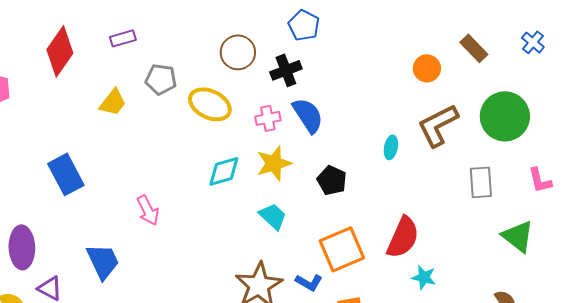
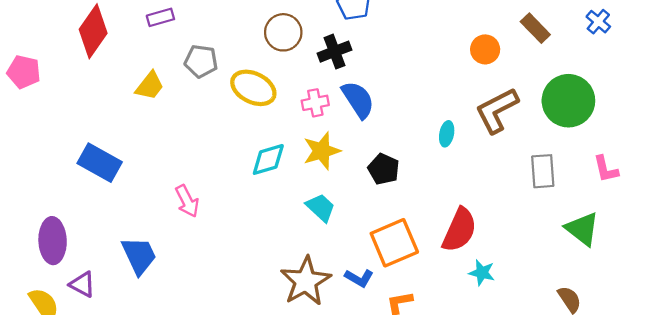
blue rectangle: (66, 174) -> (100, 163), turned -33

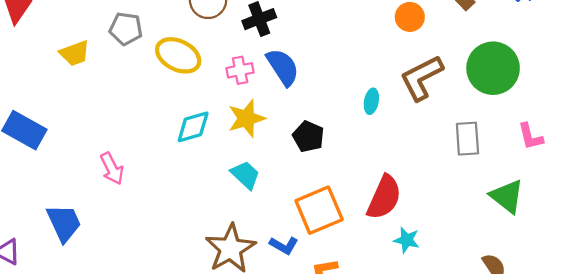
yellow trapezoid: (150, 86) -> (75, 53), turned 32

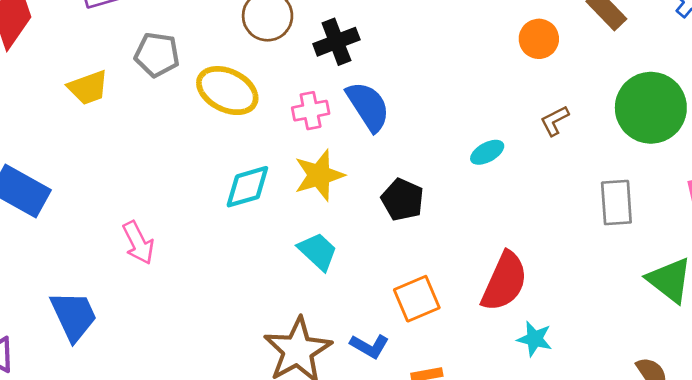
brown L-shape: (422, 78) -> (555, 121), size x0.5
cyan ellipse: (371, 101) -> (487, 152), turned 50
orange square: (319, 210) -> (417, 299), size x0.7

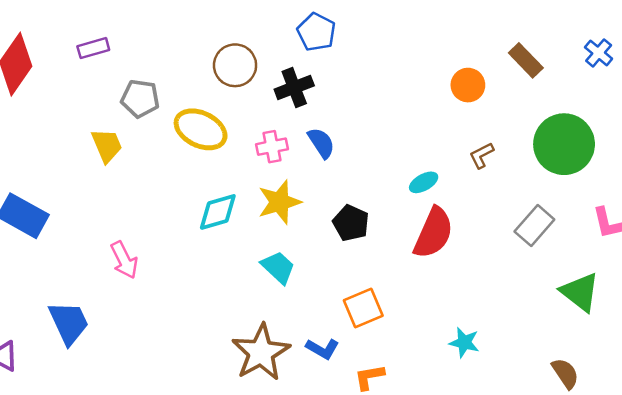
yellow trapezoid: (88, 88) -> (107, 145), moved, turned -93
blue semicircle: (368, 106) -> (321, 143), size x0.7
gray rectangle: (616, 203) -> (534, 225), turned 45
red semicircle: (504, 281) -> (433, 233), moved

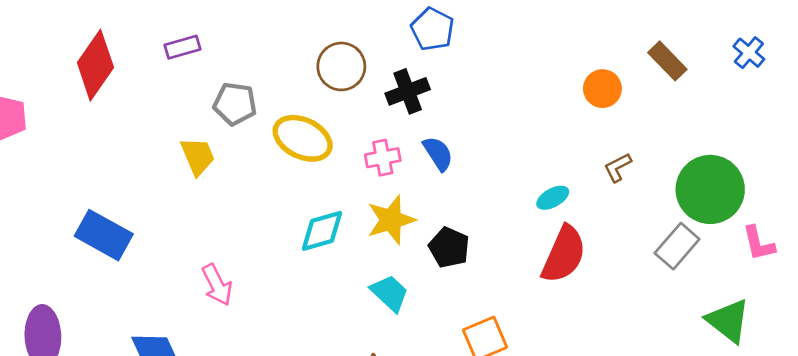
green circle: (564, 144) -> (710, 189), moved
black pentagon: (351, 223) -> (449, 247), moved

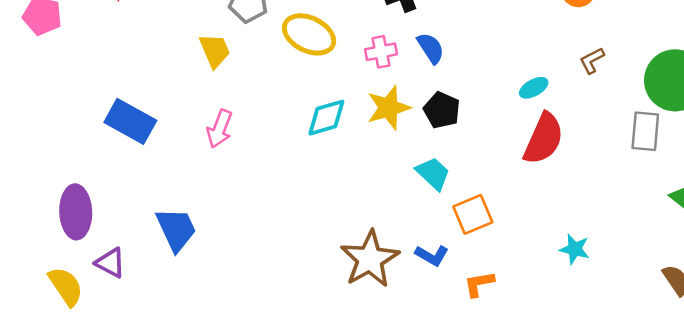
gray rectangle: (677, 246) -> (645, 131), turned -36
black pentagon: (449, 247) -> (442, 110), moved
pink arrow: (217, 285) -> (220, 129), moved, turned 48
cyan trapezoid: (390, 293) -> (433, 173), moved

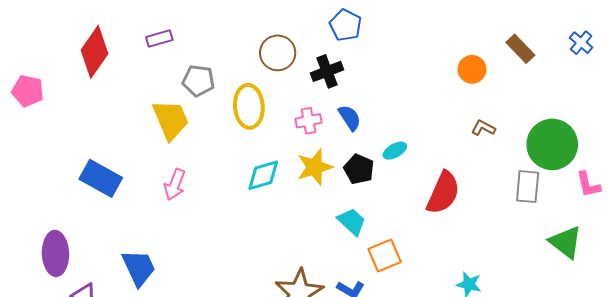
yellow ellipse: (309, 34) -> (249, 106), turned 60
yellow trapezoid: (215, 51) -> (171, 120), size x1.4
brown L-shape: (592, 60) -> (483, 128), turned 55
cyan ellipse: (534, 88) -> (395, 151), moved

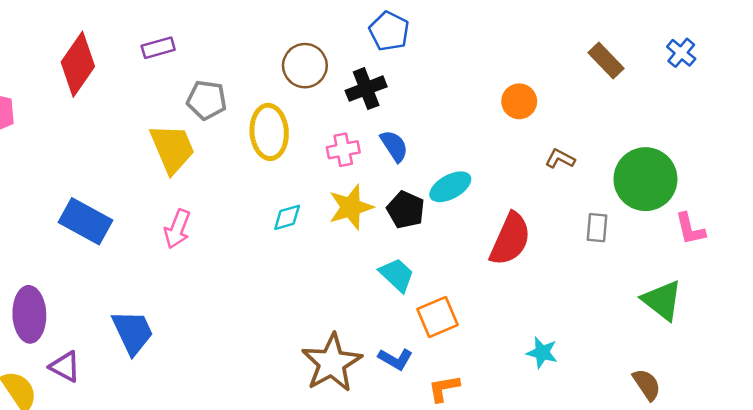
orange circle: (472, 69) -> (519, 101), moved
cyan ellipse: (395, 151) -> (450, 187), size x1.4
cyan diamond: (263, 175) -> (287, 217), size x0.7
gray rectangle: (528, 187) -> (597, 228), moved, size x0.7

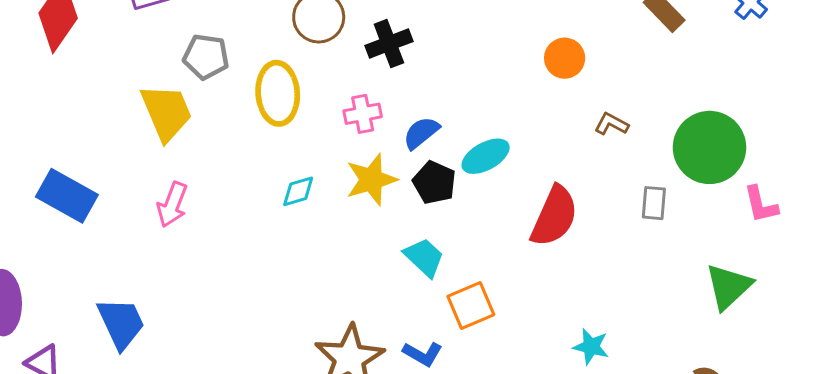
blue semicircle: (394, 146) -> (421, 133), moved, turned -96
green triangle: (662, 300) -> (729, 287), turned 39

